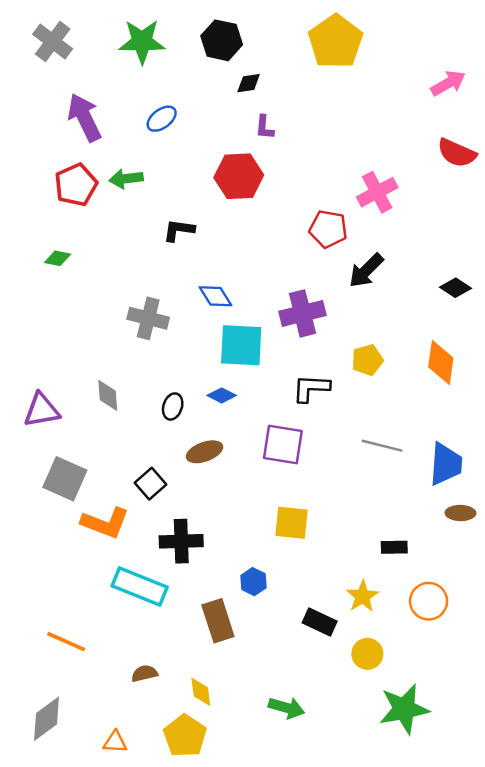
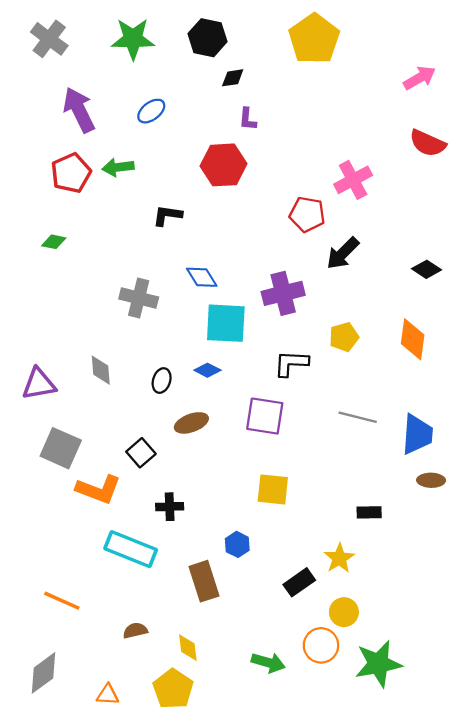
black cross: (181, 541) -> (170, 507), size x0.7
orange circle: (429, 601) -> (321, 645), moved
black rectangle: (320, 622) -> (299, 582), turned -60

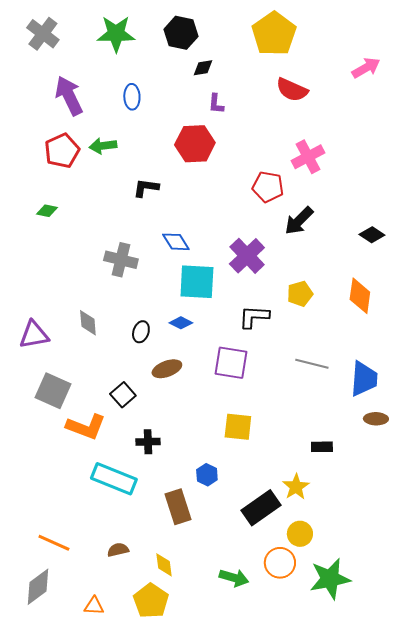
blue ellipse: (151, 111) -> (132, 97), turned -55
red semicircle: (428, 143) -> (292, 90), moved
purple cross: (283, 293) -> (247, 256), turned -30
black rectangle: (299, 582) -> (261, 508), size x1.4
orange line: (62, 601) -> (54, 543), moved

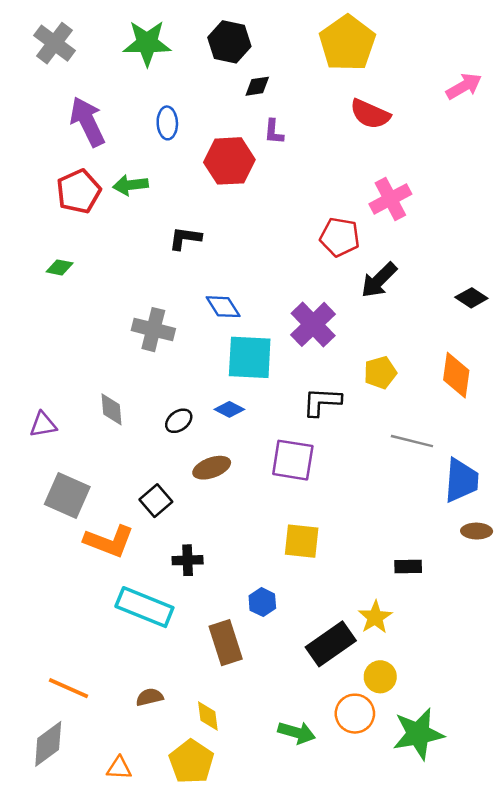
red hexagon: (195, 144) -> (229, 161), moved
black ellipse: (141, 332) -> (179, 421), turned 35
purple triangle: (34, 335) -> (43, 425), size x0.7
gray line: (312, 364) -> (412, 441), moved

